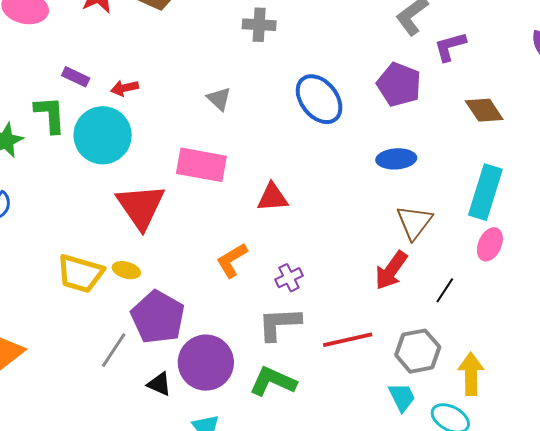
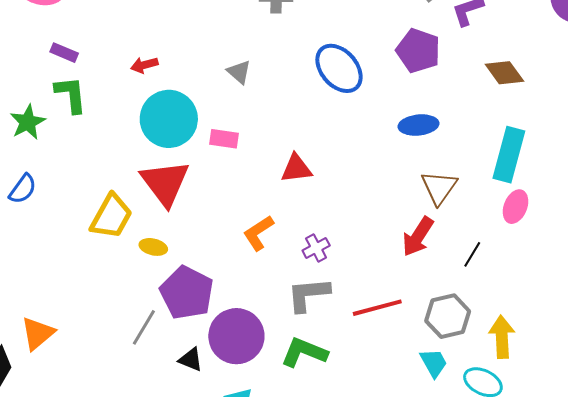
purple rectangle: (76, 77) -> (64, 53), moved
cyan circle: (103, 135) -> (169, 119), moved
pink rectangle: (201, 165) -> (224, 139), size x0.6
yellow trapezoid: (80, 274) -> (111, 216), moved, turned -75

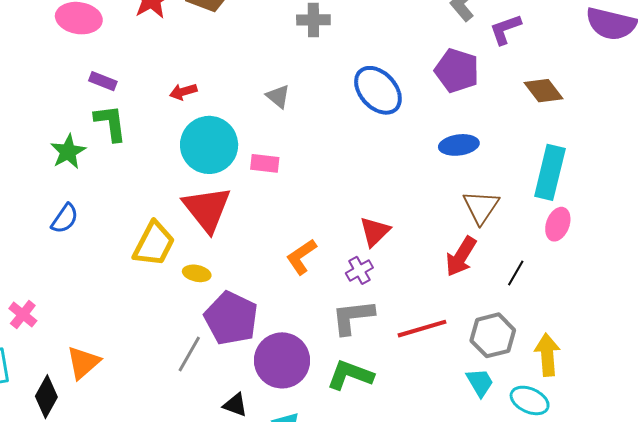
red triangle: (296, 168) -> (375, 231), moved, turned -36
black triangle: (191, 359) -> (235, 405), moved

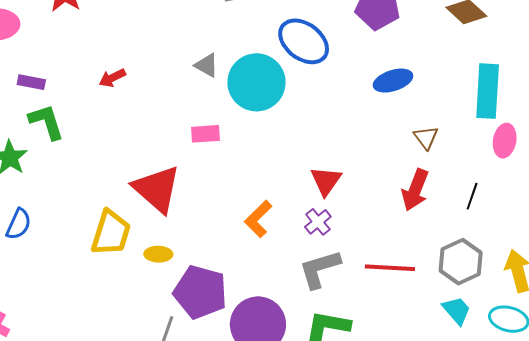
cyan circle: (209, 145) -> (256, 82), moved
brown triangle: (481, 207) -> (426, 138), size x0.7
red line: (422, 329) -> (390, 268), turned 30

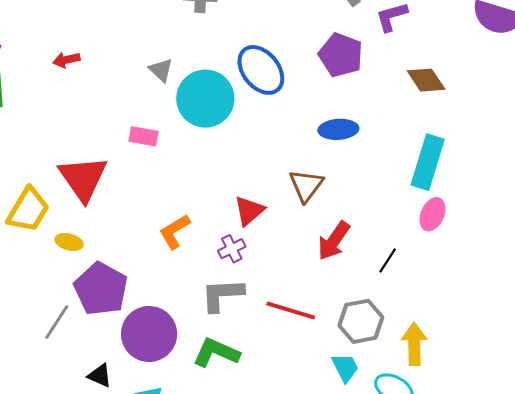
brown triangle: (426, 138) -> (306, 185), moved, size x1.4

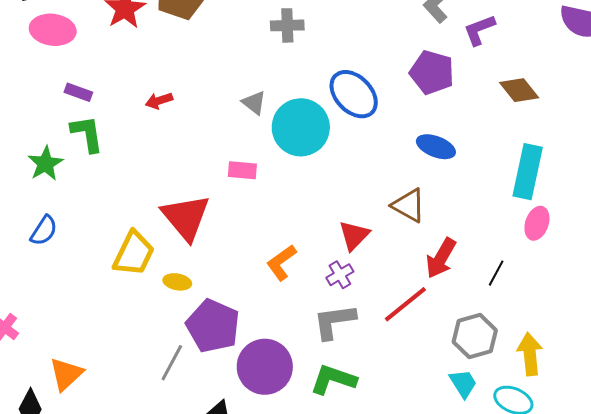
blue ellipse: (338, 129) -> (436, 147), turned 30
brown triangle: (306, 185) -> (409, 205), turned -33
red line: (291, 310) -> (405, 304), moved, turned -51

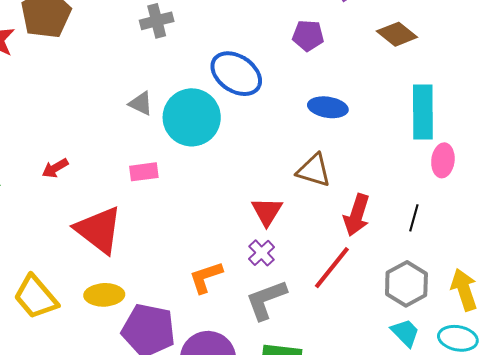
purple pentagon: (432, 72) -> (308, 36), size x0.7
red arrow: (159, 101) -> (55, 168), moved
yellow trapezoid: (134, 253) -> (36, 297), moved, turned 126
orange L-shape: (281, 262) -> (206, 277), moved, turned 30
yellow ellipse: (177, 282) -> (104, 295), size x1.4

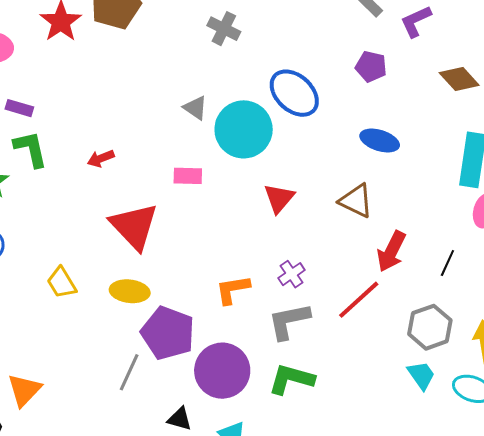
gray cross: (157, 21) -> (224, 29), turned 32
red triangle: (267, 211) -> (279, 198), moved
yellow trapezoid: (36, 297) -> (62, 283), size x0.7

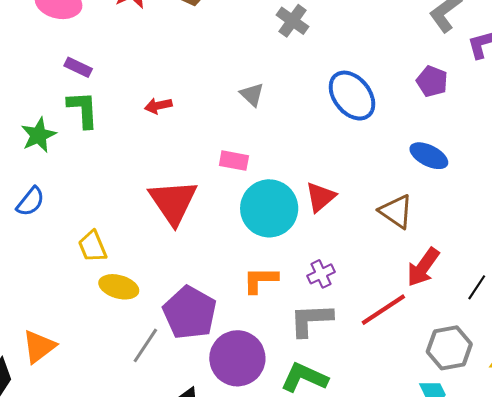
cyan circle: (244, 129) -> (269, 208), moved
red arrow: (101, 158) -> (158, 106), moved
yellow ellipse: (130, 291) -> (119, 287), moved

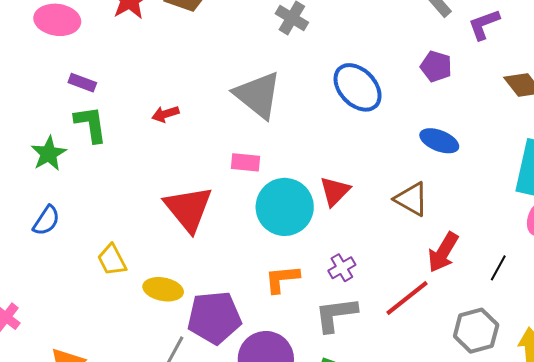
gray triangle: (252, 95) -> (258, 95), size x2.0
yellow ellipse: (119, 287) -> (163, 289), moved
purple pentagon: (190, 313) -> (214, 318), turned -30

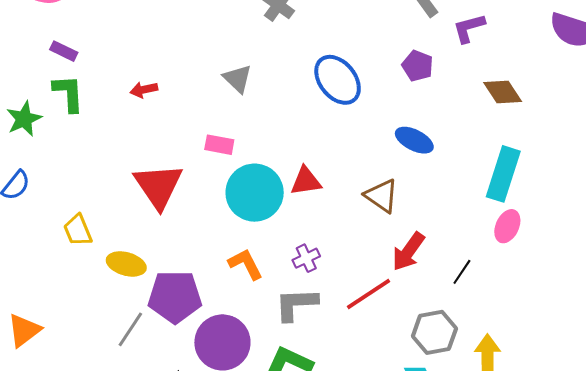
gray triangle: (258, 95) -> (238, 79), size x0.6
red triangle: (335, 191) -> (306, 181), turned 32
orange L-shape: (282, 279) -> (246, 264), turned 63

